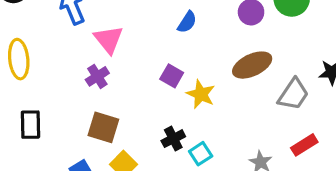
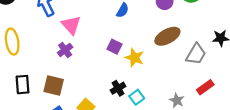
brown square: (103, 127) -> (54, 85), moved

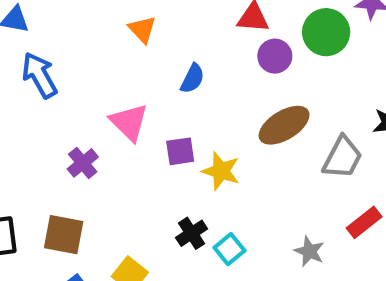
pink triangle: (71, 25) -> (129, 122), moved
purple square: (114, 47) -> (180, 151), turned -32

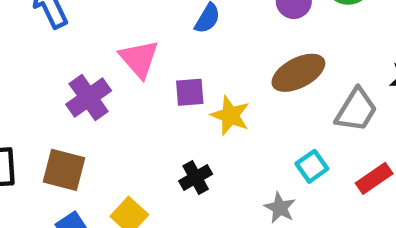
purple cross: (83, 163) -> (89, 98), size x1.4
cyan square: (229, 249) -> (312, 166), moved
gray star: (309, 251) -> (280, 208), moved

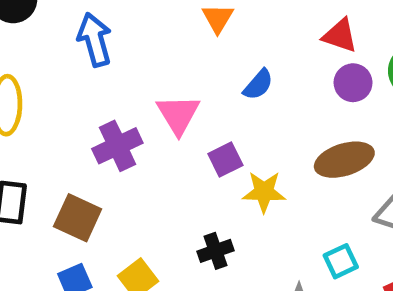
purple square: (190, 92) -> (225, 160), turned -32
yellow star: (230, 115) -> (264, 192), turned -30

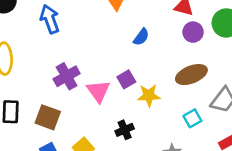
pink triangle: (178, 114) -> (98, 91), moved
cyan square: (341, 261) -> (192, 118), moved

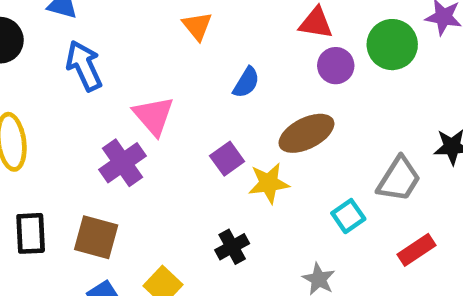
brown ellipse: (191, 75) -> (306, 133), moved
pink triangle: (98, 91) -> (154, 116), moved

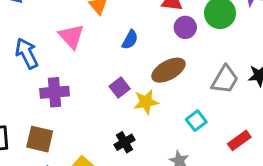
blue arrow: (84, 66) -> (27, 53), moved
pink triangle: (154, 116) -> (71, 36), moved
purple cross: (123, 163) -> (55, 92), turned 32
gray trapezoid: (399, 179) -> (225, 79), moved

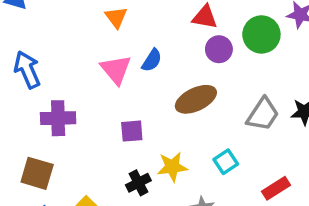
pink triangle: (71, 36) -> (116, 69), moved
purple square: (120, 88) -> (132, 131), moved, turned 30
yellow star: (146, 102) -> (172, 167), moved

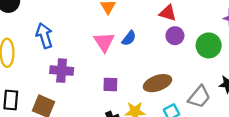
green circle: (261, 34) -> (209, 45), moved
brown ellipse: (196, 99) -> (157, 83), moved
gray trapezoid: (263, 114) -> (199, 97), moved

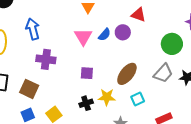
purple circle: (175, 36) -> (123, 32), moved
brown ellipse: (157, 83) -> (127, 74), turned -35
gray trapezoid: (199, 97) -> (163, 73), moved

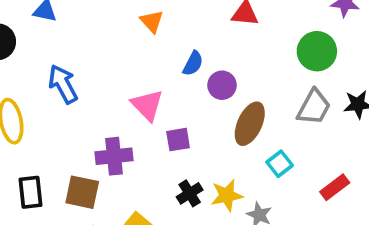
purple circle: (123, 32) -> (222, 85), moved
pink triangle: (83, 37) -> (147, 105), moved
purple cross: (46, 59) -> (114, 156), moved
yellow star: (107, 97) -> (227, 195), moved

